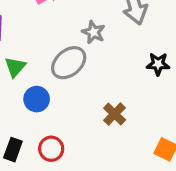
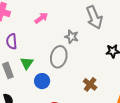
gray ellipse: (69, 63) -> (59, 57), turned -30

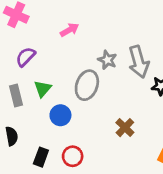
gray arrow: (94, 17) -> (139, 62), moved
purple semicircle: (12, 41) -> (25, 57), turned 42

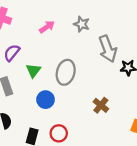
gray star: (107, 60) -> (82, 24), moved
green triangle: (43, 89) -> (33, 71), moved

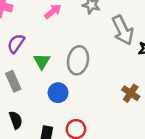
brown cross: (101, 105) -> (131, 93), moved

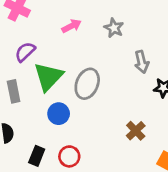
gray arrow: (123, 30) -> (142, 62), size x0.7
green triangle: (42, 61) -> (48, 77), size x1.6

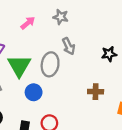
gray arrow: (142, 62) -> (69, 46), moved
brown cross: (136, 131) -> (96, 92), turned -32

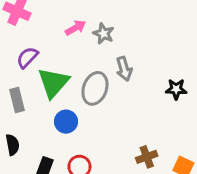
gray star: (61, 17) -> (104, 34), moved
brown cross: (96, 92) -> (147, 157), moved, turned -32

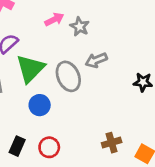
gray arrow: (124, 69) -> (96, 60), turned 80
gray ellipse: (95, 88) -> (68, 76), turned -48

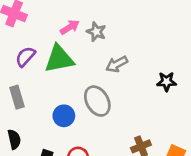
green triangle: (30, 69) -> (59, 59), moved, turned 40
gray ellipse: (68, 76) -> (97, 101), moved

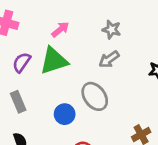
gray star: (96, 32) -> (112, 30), moved

